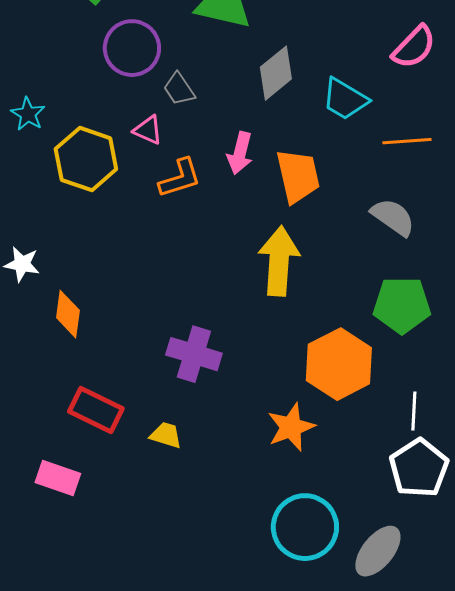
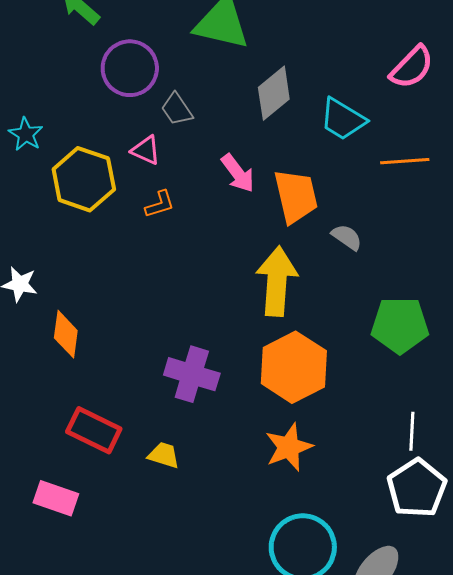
pink arrow: (240, 153) -> (238, 173), turned -51
orange L-shape: (180, 178) -> (160, 204), moved, size x0.7
gray semicircle: (393, 217) -> (347, 237), moved, size x0.7
orange hexagon: (339, 364) -> (294, 367), moved

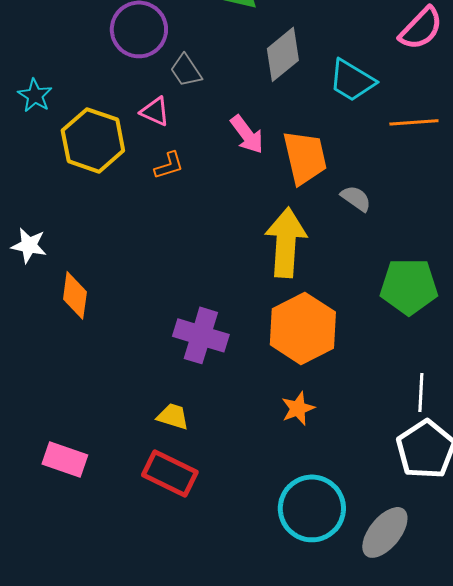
red rectangle: (94, 430) -> (170, 473), moved
orange star: (289, 447) -> (298, 408), size x0.7

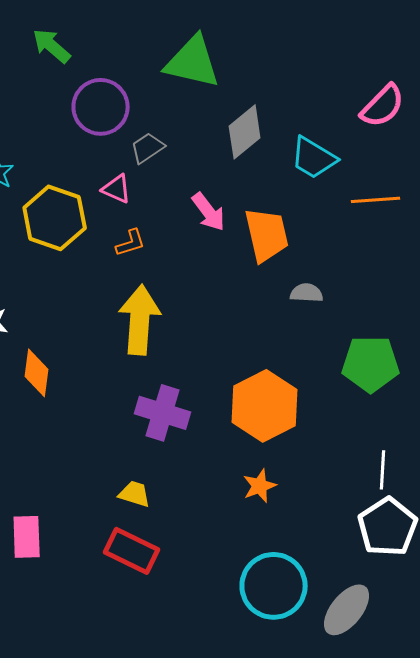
gray trapezoid: (186, 70) -> (148, 148), turned 90
gray semicircle: (356, 198) -> (307, 293), moved, turned -32
yellow arrow: (286, 242) -> (140, 320), moved
pink rectangle: (65, 459) -> (27, 537), turned 69

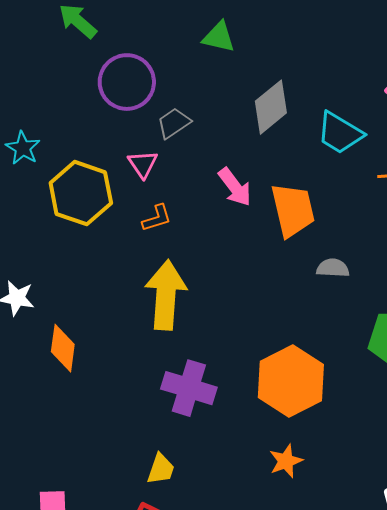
green triangle: (193, 62) -> (219, 37), size x0.6
pink triangle: (117, 189) -> (143, 164), turned 32
yellow trapezoid: (135, 494) -> (161, 469), turned 92

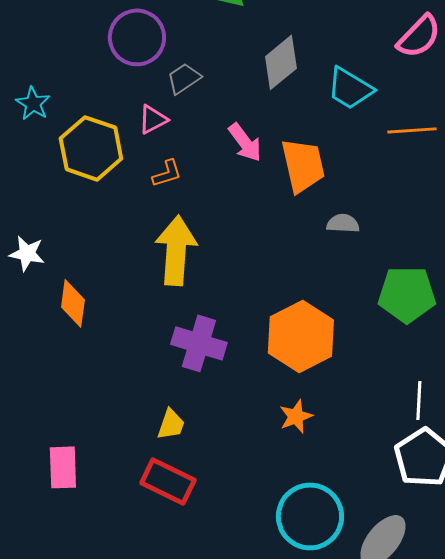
pink triangle: (143, 164) -> (153, 119), turned 36

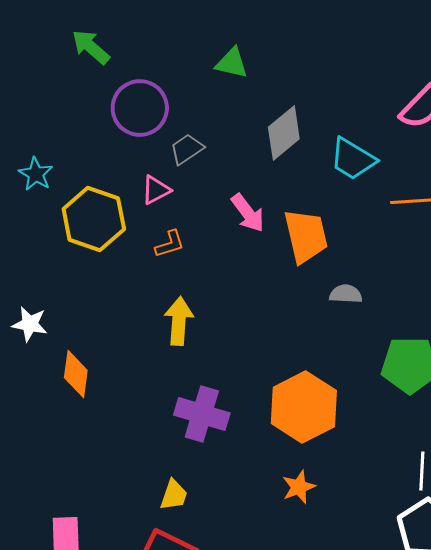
yellow arrow: (176, 250) -> (179, 321), size x0.7

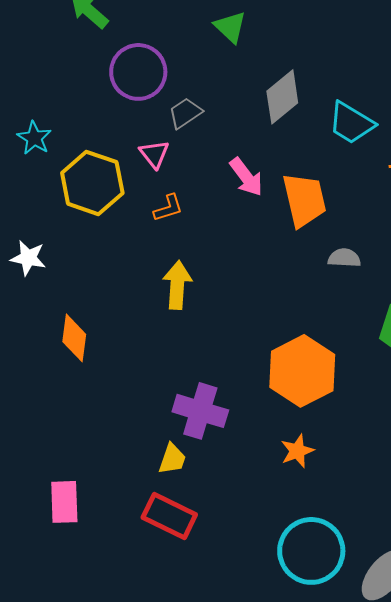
green triangle: (232, 63) -> (230, 27), turned 30
pink triangle: (156, 190) -> (154, 154), turned -40
white star: (30, 324) -> (28, 258), moved
purple cross: (202, 414) -> (200, 411), moved

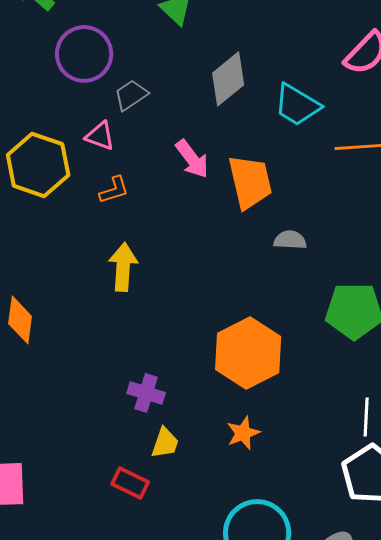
pink triangle: (154, 154) -> (100, 136), turned -32
purple cross: (200, 411) -> (146, 393), size x0.7
yellow trapezoid: (172, 459) -> (165, 443), moved
red rectangle: (169, 516) -> (130, 483), moved, size x0.7

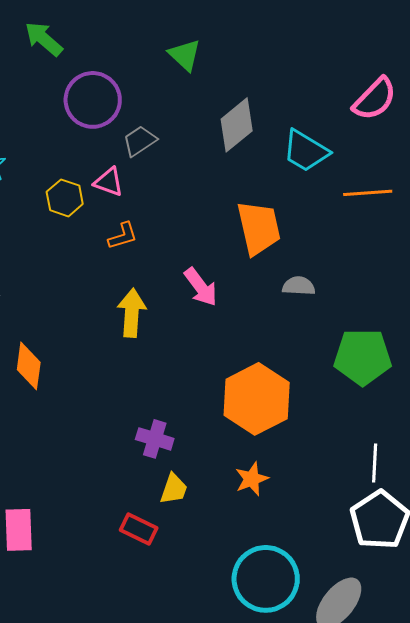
pink arrow: (192, 159) -> (201, 287), moved
yellow hexagon: (38, 165) -> (65, 198), moved, size x0.6

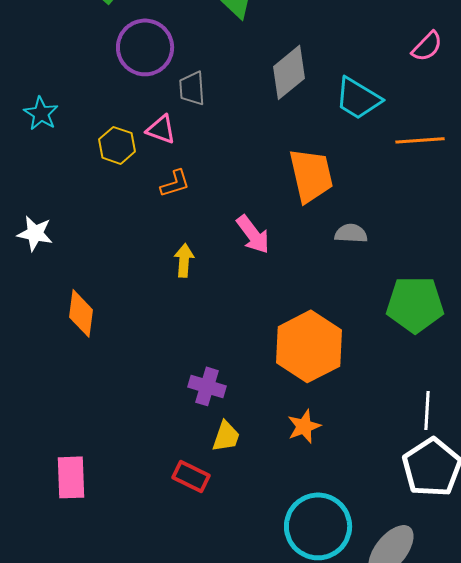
pink semicircle: (375, 99) -> (427, 46), size x0.7
gray trapezoid: (140, 141) -> (192, 88), turned -60
yellow arrow: (132, 313) -> (184, 260), size x0.7

